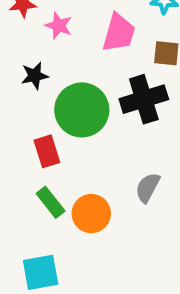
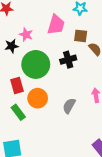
pink star: (59, 26) -> (26, 34), moved
black cross: (144, 99) -> (68, 60), size x0.7
orange circle: (91, 214) -> (38, 98), moved

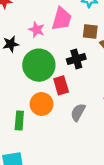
pink star: (26, 34) -> (37, 30), moved
red rectangle: (17, 86) -> (61, 85), moved
green rectangle: (18, 112) -> (19, 120), turned 42

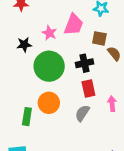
red rectangle: (61, 85) -> (88, 89), moved

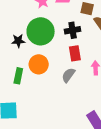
black star: (24, 45) -> (18, 41), moved

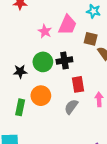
black cross: (73, 30) -> (64, 61), moved
green circle: (41, 31) -> (43, 62), size x0.7

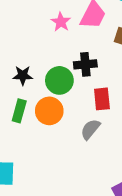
green circle: (43, 62) -> (59, 80), moved
green rectangle: (20, 107) -> (19, 111), moved

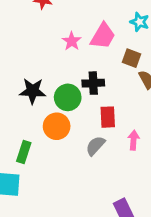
black star: (23, 75) -> (33, 91), size x1.4
green rectangle: (19, 111) -> (24, 152), moved

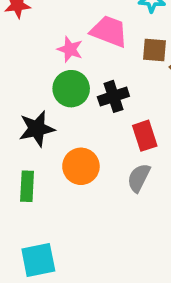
pink trapezoid: (103, 36) -> (109, 31), turned -84
green circle: (68, 97) -> (71, 89), moved
green rectangle: (24, 152) -> (27, 186), moved

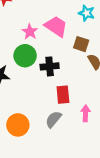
orange circle: (81, 166) -> (18, 125), moved

